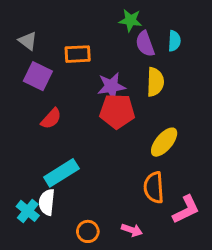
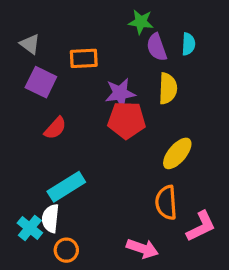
pink arrow: (132, 230) -> (142, 249), size x1.4
orange circle: (88, 231) -> (66, 250), moved

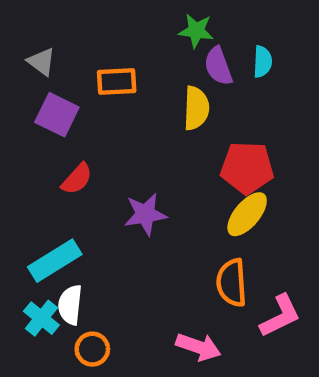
yellow semicircle: (168, 88) -> (196, 108), moved
purple star: (120, 93) -> (145, 214), moved
red pentagon: (127, 120) -> (247, 168), moved
cyan rectangle: (66, 187) -> (55, 261), moved

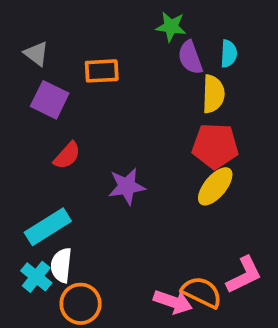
yellow semicircle: (196, 108) -> (213, 94), moved
orange semicircle: (232, 283) -> (202, 292), moved, turned 120
orange circle: (92, 349) -> (81, 304), size x1.4

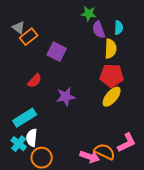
orange rectangle: (102, 71) -> (29, 37), moved, turned -36
purple square: (50, 100) -> (57, 52), moved

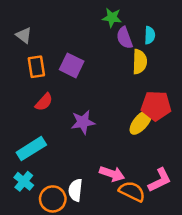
orange rectangle: (29, 37) -> (36, 67), moved, turned -60
red pentagon: (112, 76) -> (156, 106), moved
white semicircle: (32, 138) -> (75, 190), moved
pink arrow: (90, 157) -> (112, 174), moved

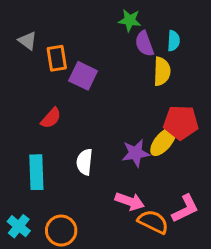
orange rectangle: (36, 67) -> (57, 58), moved
purple star: (83, 122) -> (136, 153), moved
cyan rectangle: (31, 149) -> (36, 172), turned -60
cyan cross: (24, 181) -> (19, 226), moved
white semicircle: (75, 190) -> (84, 162), moved

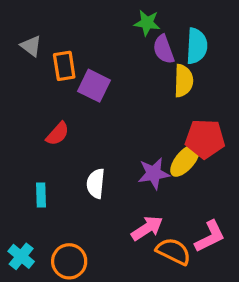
cyan semicircle: (174, 41) -> (197, 46), size x1.5
cyan rectangle: (36, 172) -> (41, 195), size x0.6
pink arrow: (130, 201) -> (147, 228), turned -52

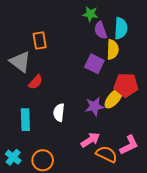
gray triangle: (31, 46) -> (20, 62), moved, size x1.6
purple square: (94, 86) -> (94, 64), moved
cyan rectangle: (41, 195) -> (25, 120), size x1.5

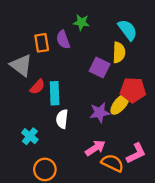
green star: (90, 14) -> (81, 22), moved
cyan semicircle: (121, 28) -> (128, 30), turned -40
purple semicircle: (101, 30) -> (63, 40), moved
cyan rectangle: (25, 120) -> (55, 93), moved
cyan cross: (13, 157) -> (30, 136), moved

